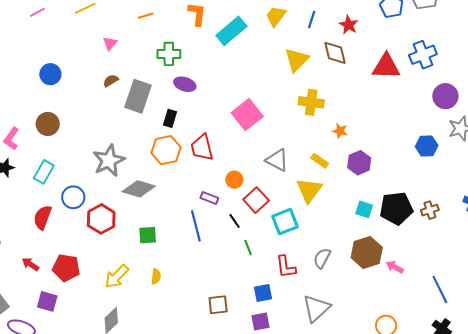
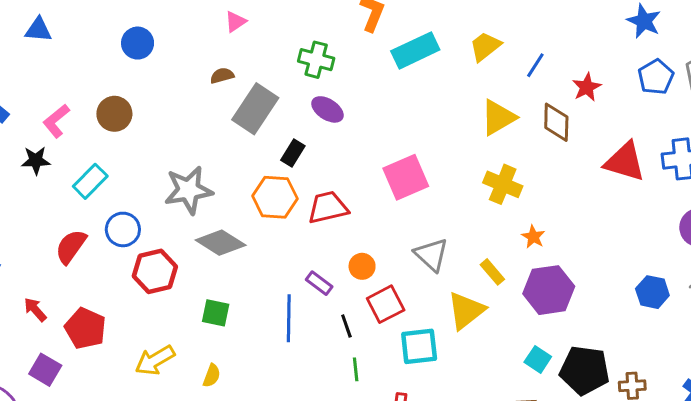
red trapezoid: (202, 148) -> (328, 207), turned 76
purple hexagon: (359, 163) -> (549, 290), size x1.4

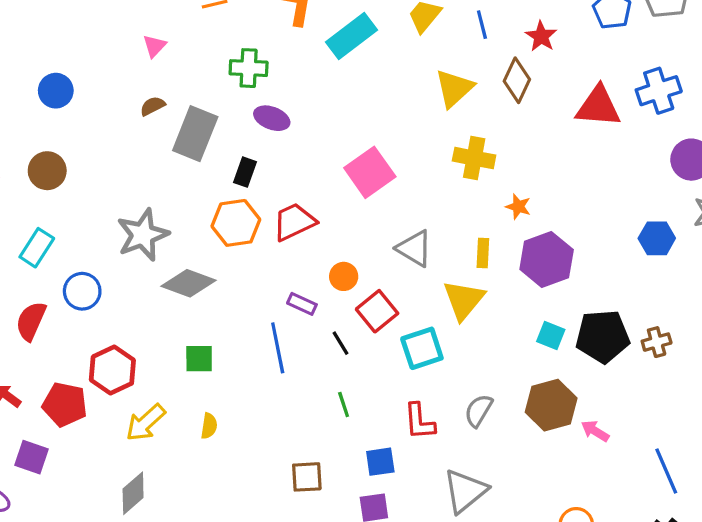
blue line: (535, 65) -> (482, 25), turned -35
brown diamond: (556, 122) -> (517, 80), turned 36
red hexagon: (155, 271) -> (112, 370), moved
yellow rectangle: (492, 272) -> (483, 253), turned 55
green line: (356, 369) -> (344, 404), moved

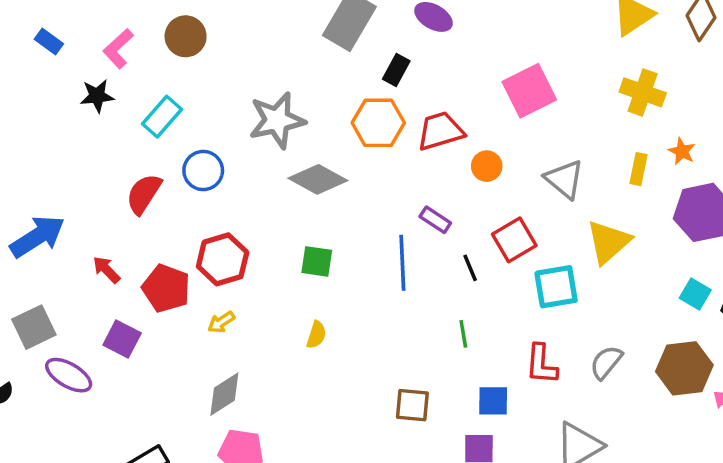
yellow rectangle: (483, 253) -> (639, 169), moved
orange circle: (344, 276) -> (487, 166), moved
yellow arrow: (146, 423) -> (221, 322), moved, size x0.6

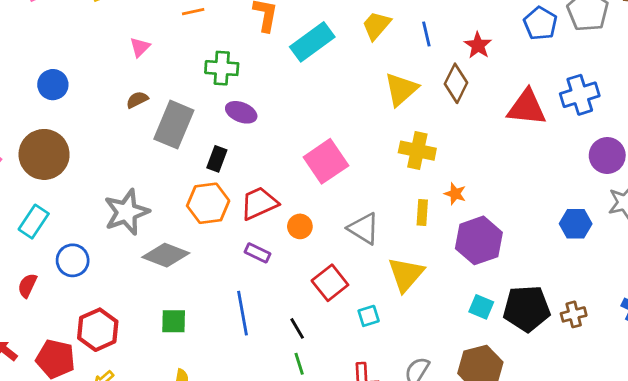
brown circle: (186, 36) -> (44, 154), size x1.5
red semicircle: (144, 194) -> (27, 286), size x0.7
purple rectangle: (435, 220) -> (258, 253), moved
black line: (470, 268) -> (297, 328), moved
cyan square: (556, 287) -> (369, 316), size x0.6

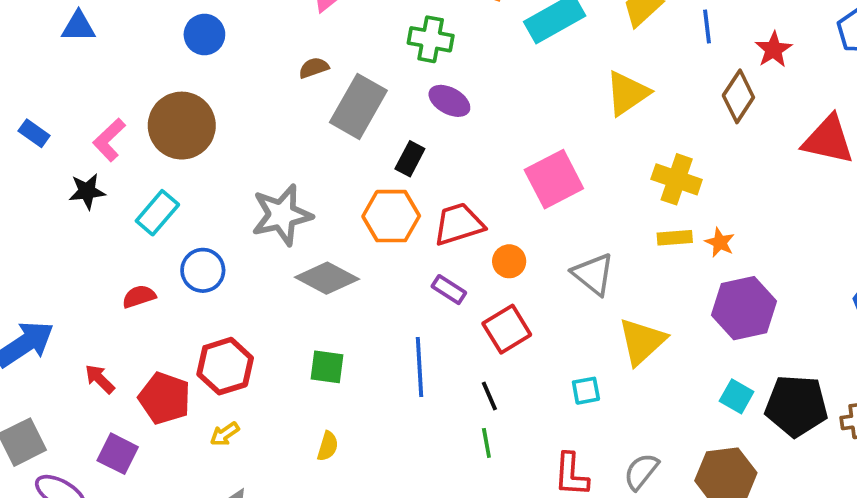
yellow triangle: (401, 89) -> (627, 93), moved
yellow rectangle: (422, 213) -> (675, 238), moved, turned 75
red square: (330, 283) -> (507, 329), moved
red semicircle: (27, 286) -> (139, 296), turned 40

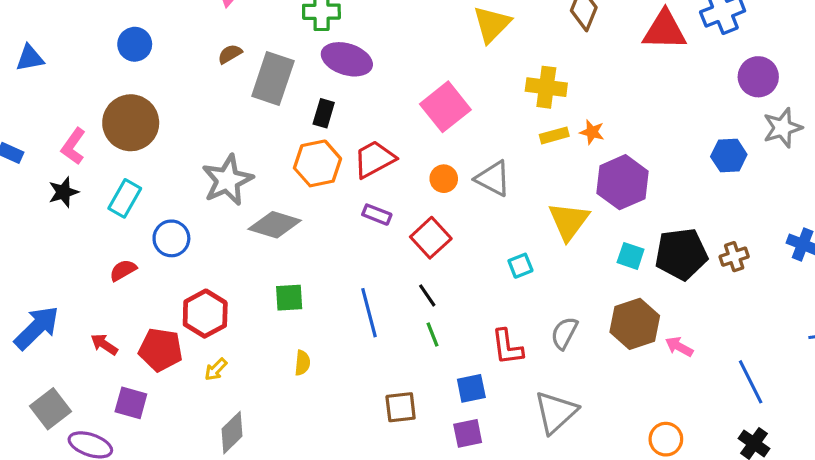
purple ellipse: (449, 101) -> (347, 59), size x1.4
orange circle: (509, 261) -> (444, 179), moved
yellow triangle: (642, 341) -> (569, 221), moved
blue line: (419, 367) -> (369, 313), moved
cyan square: (586, 391) -> (520, 266), moved

